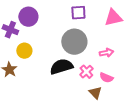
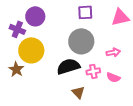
yellow circle: (24, 51) -> (31, 50), size x1.6
pink cross: (86, 72) -> (93, 71), turned 32
brown triangle: (95, 93) -> (78, 92), moved

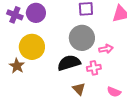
purple cross: (17, 29) -> (15, 15), moved
pink arrow: (113, 52) -> (106, 49), moved
pink semicircle: (113, 77) -> (114, 92), moved

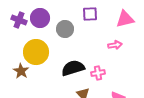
gray circle: (82, 38) -> (65, 29), moved, size x0.7
pink arrow: (106, 49) -> (115, 45), moved

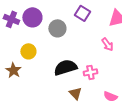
purple square: (90, 14) -> (82, 13), turned 35
pink arrow: (115, 45) -> (107, 44), turned 64
yellow circle: (36, 52) -> (28, 51), size x0.6

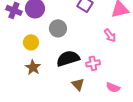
gray circle: (57, 28) -> (58, 28), moved
brown star: (13, 70) -> (33, 67), moved

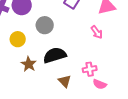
pink cross: (93, 63) -> (90, 69), moved
brown star: (33, 67) -> (29, 64), moved

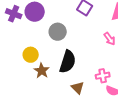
yellow circle: (18, 39) -> (31, 55), moved
black semicircle: (55, 55) -> (68, 62), turned 125

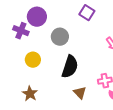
purple cross: (14, 14) -> (21, 31), moved
brown star: (42, 71) -> (30, 94), moved

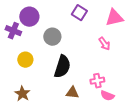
brown triangle: (80, 93) -> (72, 93), turned -40

